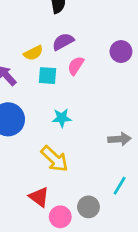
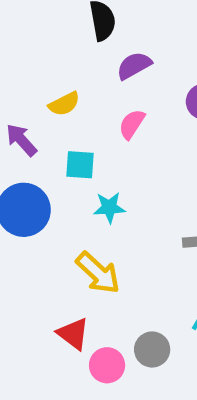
purple semicircle: (63, 42) -> (134, 66), moved
cyan square: (48, 76) -> (80, 165), moved

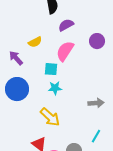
pink semicircle: (132, 124) -> (65, 51), size x1.5
cyan square: (80, 165) -> (51, 69), moved

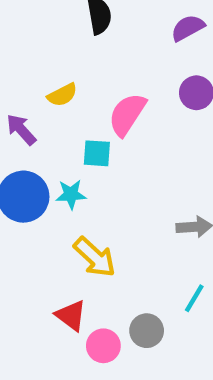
purple semicircle: (66, 25) -> (188, 28), moved
cyan star: (55, 88) -> (71, 194), moved

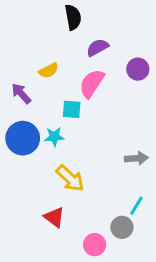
purple semicircle: (188, 28) -> (97, 47), moved
gray circle: (147, 331) -> (122, 227), moved
pink circle: (103, 346) -> (95, 245), moved

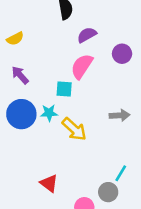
yellow semicircle: (49, 70) -> (15, 39), moved
gray arrow: (136, 158) -> (120, 115), moved
yellow arrow: (70, 178) -> (74, 129), moved

